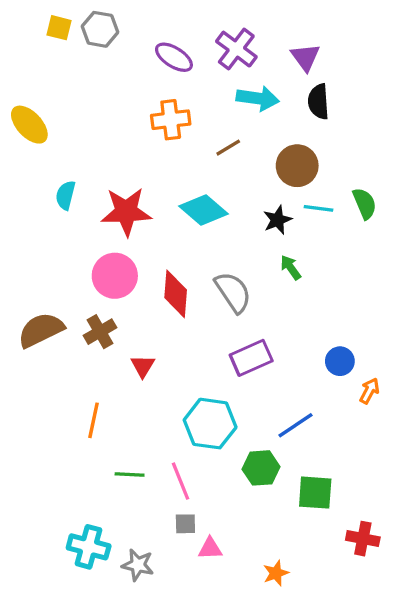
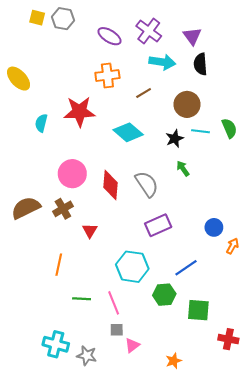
red star: (126, 212) -> (80, 112), moved
pink triangle: (210, 548) -> (132, 345), turned -35

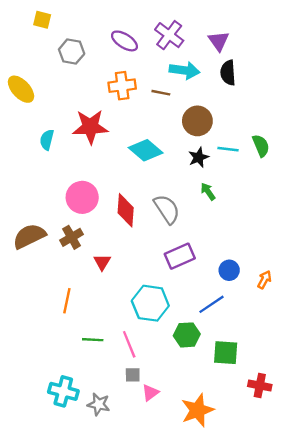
gray hexagon: (63, 19) -> (72, 52), moved
brown line: (144, 93) -> (161, 93), moved, turned 42
brown circle: (187, 104) -> (197, 121), moved
blue circle: (214, 227) -> (229, 270), moved
orange star: (174, 361) -> (197, 410), size x1.8

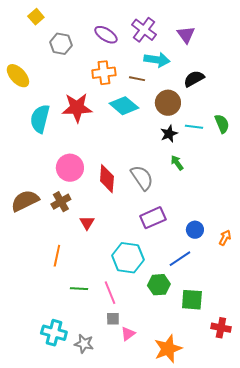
yellow square: (42, 20) -> (36, 17), turned 35
black semicircle: (228, 73) -> (194, 79), moved, turned 65
cyan semicircle: (47, 140) -> (40, 119), size x1.6
cyan diamond: (146, 150) -> (124, 106), moved

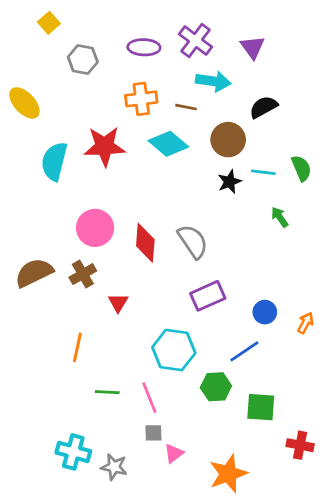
purple ellipse: (106, 35) -> (144, 47), turned -30
green arrow: (177, 163) -> (280, 217), moved

